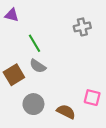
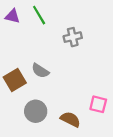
gray cross: (82, 27) -> (73, 37), moved
green line: (35, 43) -> (39, 15), moved

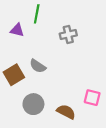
green line: (39, 15) -> (37, 14), turned 42
purple triangle: (12, 16) -> (17, 30), moved

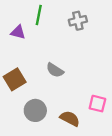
gray cross: (68, 35) -> (78, 21), moved
gray semicircle: (38, 66) -> (55, 70), moved

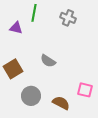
gray cross: (78, 21) -> (68, 18), turned 35

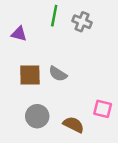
green line: (34, 13) -> (54, 16), moved
brown square: (13, 69) -> (30, 75), moved, turned 30

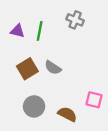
green line: (54, 16) -> (40, 31), moved
brown square: (30, 75) -> (27, 69), turned -30

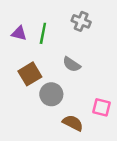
gray semicircle: (53, 68) -> (72, 64), moved
gray circle: (34, 106) -> (51, 94), moved

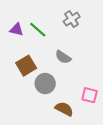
gray cross: (81, 21) -> (72, 19), turned 35
green line: (43, 33) -> (38, 30), turned -60

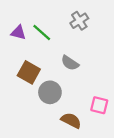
brown square: (26, 66) -> (29, 72), turned -30

